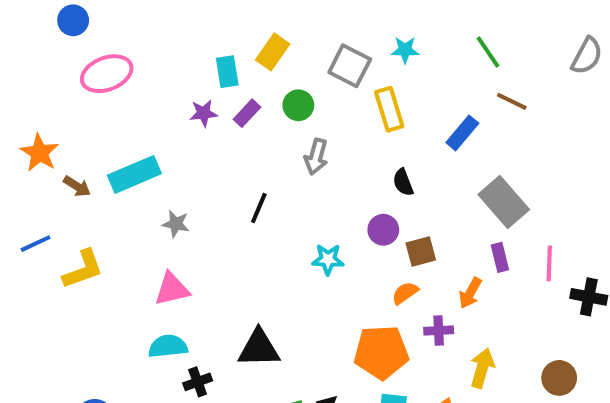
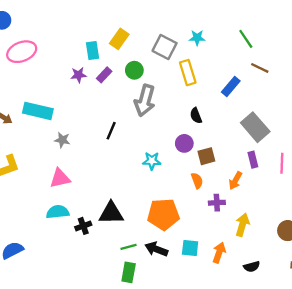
gray arrow: (316, 157) -> (145, 100), size x1.5
cyan rectangle: (134, 174) -> (38, 111), turned 36
orange semicircle: (405, 293) -> (197, 181), turned 105
orange pentagon: (381, 352) -> (163, 214), moved
black cross: (198, 382) -> (83, 226), moved

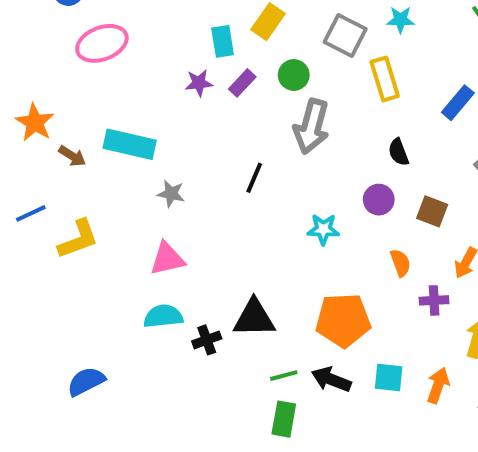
brown square: (206, 156) -> (432, 211), moved, turned 36

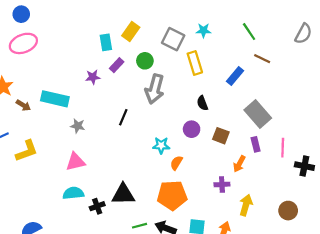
pink ellipse: (102, 43) -> (23, 43), moved
purple star: (199, 83) -> (93, 77), moved
orange semicircle: (400, 263) -> (176, 163), moved, turned -128

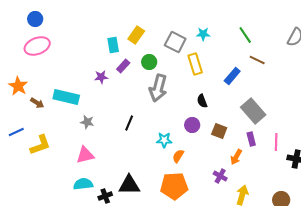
black line: (123, 117) -> (129, 123), moved
purple cross: (222, 184) -> (220, 176), turned 32

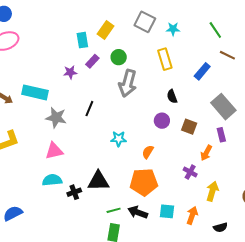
gray square: (175, 42) -> (145, 22), moved
gray star: (87, 122) -> (56, 118), size x1.5
black line: (129, 123) -> (89, 109), moved
cyan star: (164, 140) -> (119, 139), moved

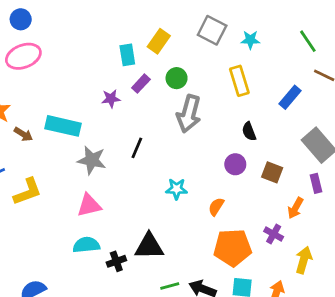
orange pentagon: (144, 182) -> (233, 248), moved

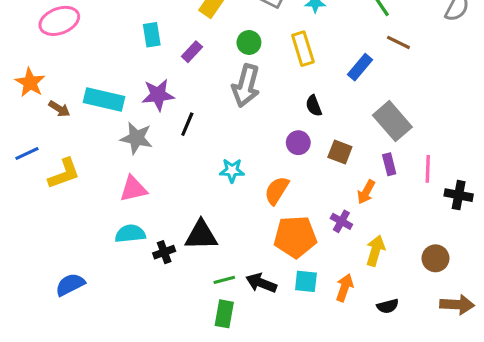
cyan rectangle: (127, 55) -> (152, 35), moved
green circle: (177, 78) -> (249, 42), moved
purple star: (111, 99) -> (158, 95), moved, size x1.5
orange semicircle: (216, 207) -> (277, 190), size x1.4

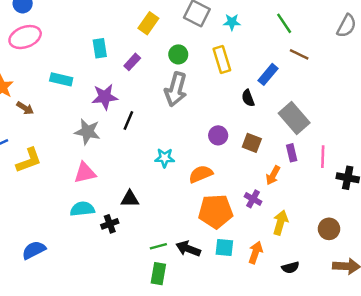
cyan rectangle: (104, 100) -> (61, 79), moved, size x0.7
black semicircle: (314, 106) -> (248, 98), moved
orange semicircle: (277, 190) -> (201, 174), turned 35
black triangle: (201, 235) -> (130, 199), moved, size x0.7

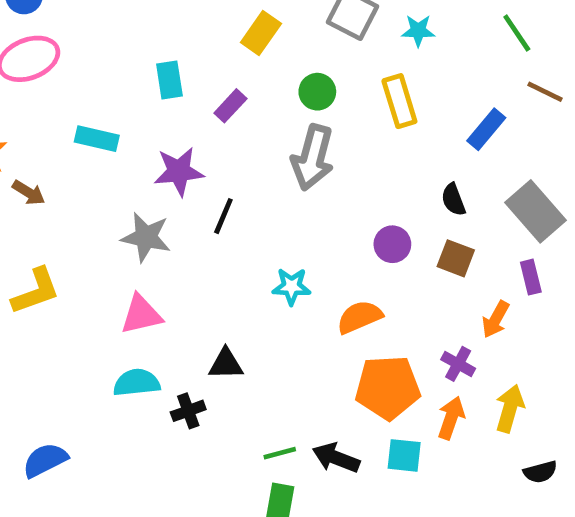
black semicircle: (248, 98) -> (453, 200), moved
orange arrow: (256, 253) -> (451, 418), moved
black semicircle: (290, 267) -> (540, 472), moved

